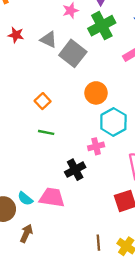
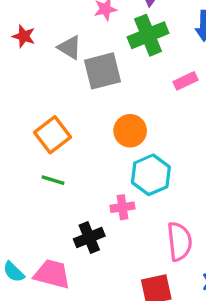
gray square: (73, 53) -> (103, 71), turned 32
orange square: (43, 101) -> (53, 135), size x1.5

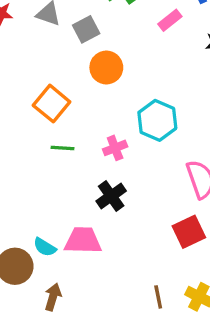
gray square: (103, 71) -> (86, 29), size x0.7
orange circle: (130, 131) -> (106, 68), moved
pink cross: (122, 207) -> (115, 148), moved

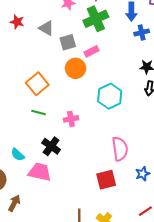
pink rectangle: (170, 20) -> (92, 51), moved
cyan hexagon: (157, 120) -> (110, 96), moved
black cross: (111, 196) -> (51, 146), moved, turned -30
cyan semicircle: (45, 247) -> (18, 155), moved

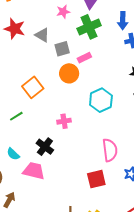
red star: (17, 22) -> (15, 29), size x1.5
green line: (39, 112) -> (16, 116), moved, turned -48

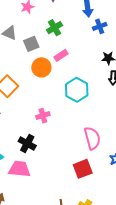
green cross: (89, 27) -> (54, 28), moved, size x0.7
pink rectangle: (84, 58) -> (61, 55), moved

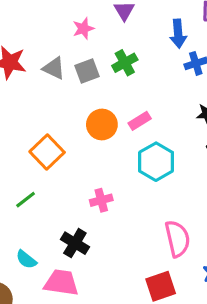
gray square: (31, 44) -> (87, 71), moved
pink rectangle: (61, 55) -> (140, 121), moved

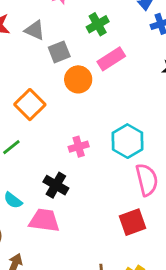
gray square: (87, 71) -> (59, 52), moved
pink rectangle: (140, 121) -> (111, 59), moved, size x1.4
cyan hexagon: (156, 162) -> (128, 141), moved

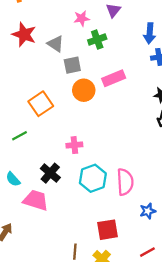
green cross: (98, 24) -> (97, 40), moved
cyan hexagon: (128, 141) -> (93, 178), moved
red square: (133, 222) -> (107, 230), moved

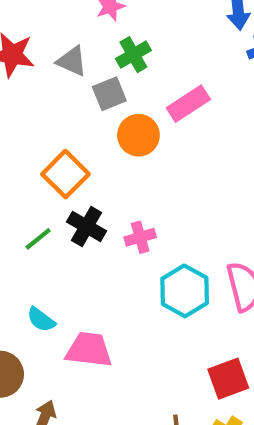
green cross: (97, 40) -> (133, 55), moved
black cross: (50, 173) -> (87, 226), moved

